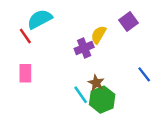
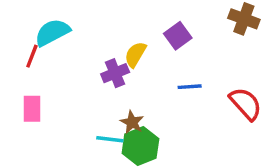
red line: (25, 36) -> (32, 56), turned 56
blue line: (144, 74) -> (190, 87), moved, turned -56
cyan line: (81, 95) -> (110, 139), turned -48

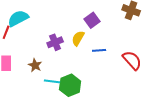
yellow semicircle: (135, 54) -> (78, 38), moved
brown star: (132, 122) -> (35, 65), moved

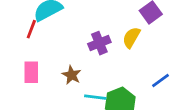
blue line: (99, 50) -> (161, 81), moved, turned -32

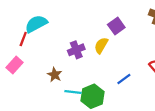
pink rectangle: (31, 72) -> (15, 65), moved, turned 42

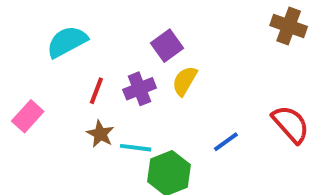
purple square: (116, 26) -> (167, 46), moved
red line: (23, 39) -> (96, 91), moved
cyan line: (73, 92) -> (136, 148), moved

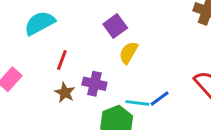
purple cross: (140, 89) -> (94, 84), moved, turned 35
cyan line: (136, 148) -> (137, 103), moved

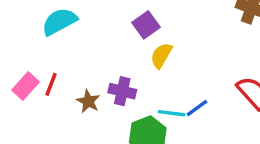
red line: (62, 60) -> (51, 84), moved

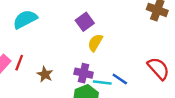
purple cross: (122, 91) -> (84, 73), moved
blue line: (197, 108) -> (120, 79), turned 70

